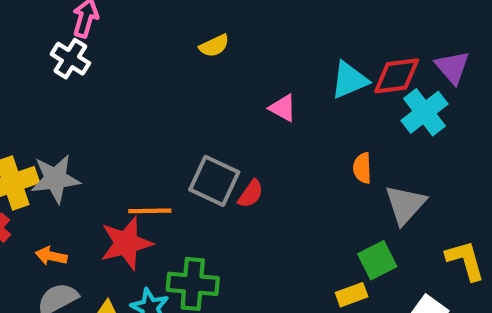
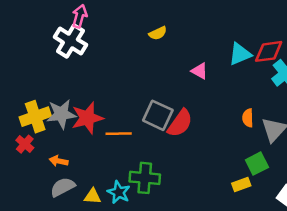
white cross: (70, 59) -> (70, 41), size x1.4
orange semicircle: (362, 168) -> (248, 118), moved
red semicircle: (251, 194) -> (180, 123), size x1.6
red star: (126, 243) -> (87, 118), moved

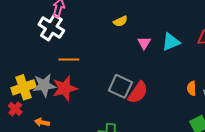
cyan triangle: (240, 54) -> (171, 42), moved
pink triangle: (200, 71) -> (144, 43), moved, turned 32
orange line: (119, 134) -> (69, 59), moved

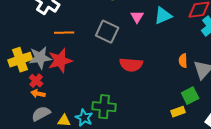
gray square: (120, 86) -> (107, 32), moved
red semicircle: (138, 92) -> (131, 65), turned 60
red cross: (15, 109) -> (36, 81), moved

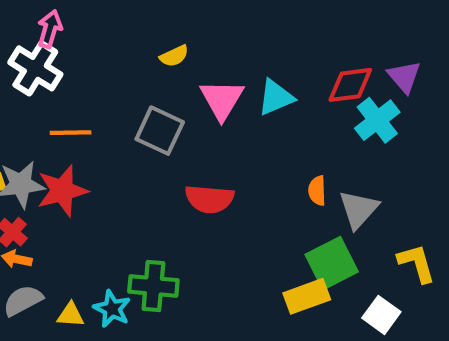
pink triangle: (137, 17) -> (222, 99), size x1.6
green square: (190, 96) -> (332, 263), size x1.4
yellow rectangle: (178, 112) -> (307, 296), size x1.5

